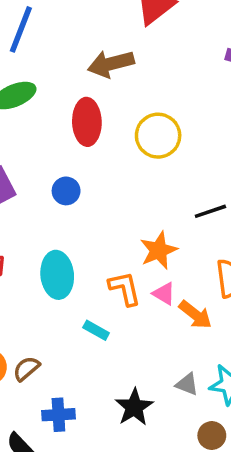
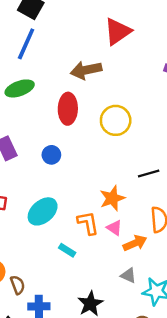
cyan ellipse: (57, 275) -> (43, 211), turned 52
orange arrow: (195, 315) -> (135, 243), turned -65
brown semicircle: (26, 369) -> (18, 285), moved, turned 108
gray triangle: (187, 384) -> (128, 275), moved

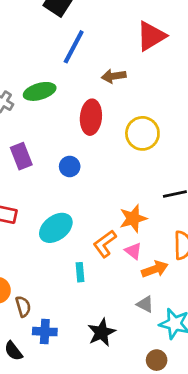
blue line: (26, 44) -> (74, 47), moved
brown arrow: (86, 70) -> (114, 76), size x0.7
orange L-shape: (88, 223) -> (105, 244), turned -120
cyan rectangle: (67, 250) -> (80, 272), turned 49

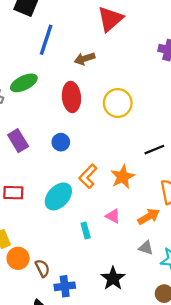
orange L-shape: (105, 244) -> (88, 176), moved
pink triangle: (133, 251) -> (113, 216), moved

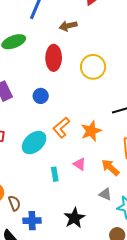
orange arrow: (149, 217) -> (110, 167), turned -114

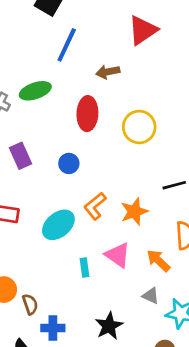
pink triangle: (80, 164) -> (118, 255), size x1.5

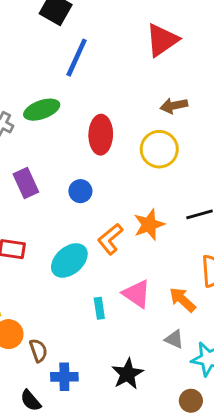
brown arrow: (108, 72) -> (174, 106), moved
orange star: (134, 212) -> (149, 225), moved

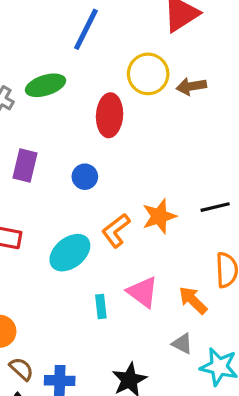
yellow circle: (159, 149) -> (148, 74), moved
purple rectangle: (26, 183) -> (25, 165), turned 36
brown semicircle: (38, 350) -> (21, 369), moved, turned -30

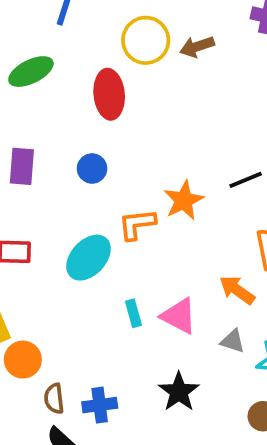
orange L-shape: (116, 231) -> (137, 224), turned 40
pink triangle: (143, 292) -> (179, 316), moved
brown semicircle: (21, 369) -> (54, 399), turned -130

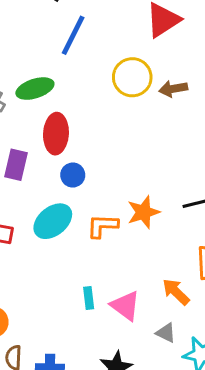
red ellipse: (109, 94) -> (56, 134), moved
cyan ellipse: (89, 258) -> (53, 221), moved

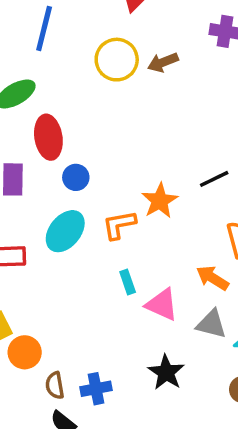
cyan rectangle: (89, 298) -> (128, 282), moved
gray triangle: (166, 333) -> (211, 324), size x1.4

